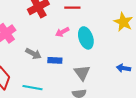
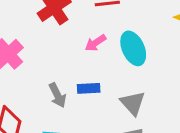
gray arrow: (33, 54) -> (57, 95), moved, turned 42

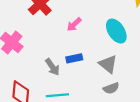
cyan ellipse: (133, 48) -> (116, 31), moved

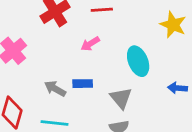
gray arrow: (52, 67) -> (55, 89), turned 144

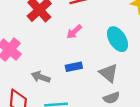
gray arrow: (55, 89) -> (41, 77), moved

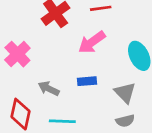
pink arrow: (74, 32) -> (92, 42), size x1.5

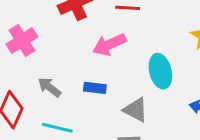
gray triangle: (125, 93) -> (136, 110), turned -30

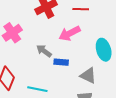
gray arrow: (49, 87) -> (44, 51), moved

